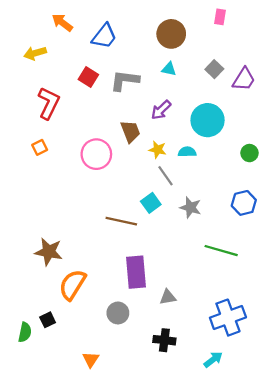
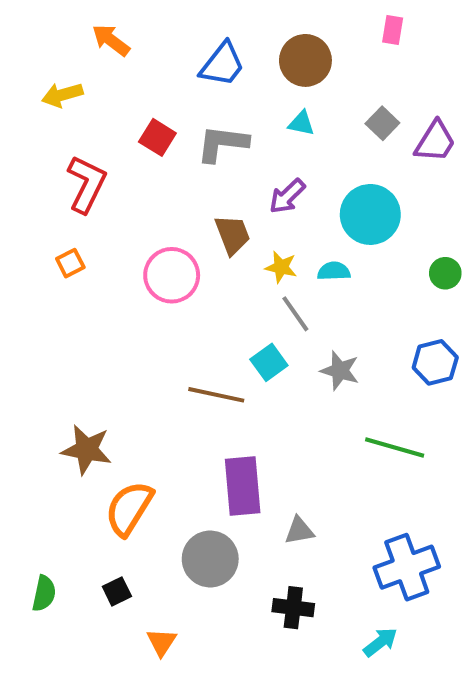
blue trapezoid: (104, 36) -> (222, 64), moved
gray circle: (118, 313) -> (210, 559), size x1.4
black square: (48, 320) -> (117, 591), moved

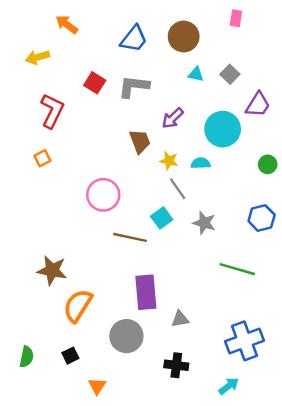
cyan triangle: (301, 123) -> (196, 74), moved
purple trapezoid: (435, 141) -> (258, 105), moved
pink circle: (172, 275) -> (103, 195), moved

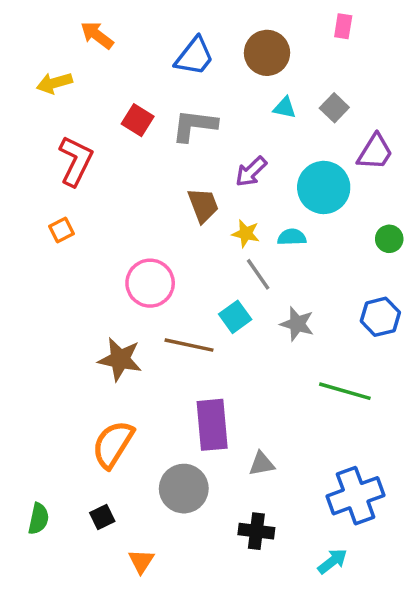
brown star: (52, 270) -> (120, 359), moved

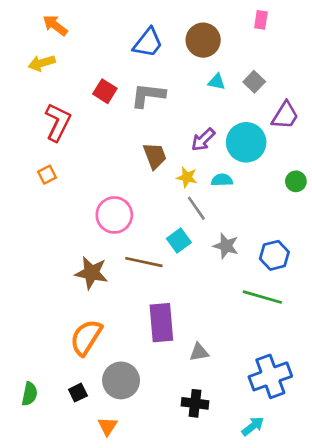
orange arrow: (97, 35) -> (55, 25), moved
purple arrow: (251, 172) -> (203, 140), moved
blue hexagon: (380, 317) -> (274, 255), moved
gray circle: (184, 489) -> (121, 380), moved

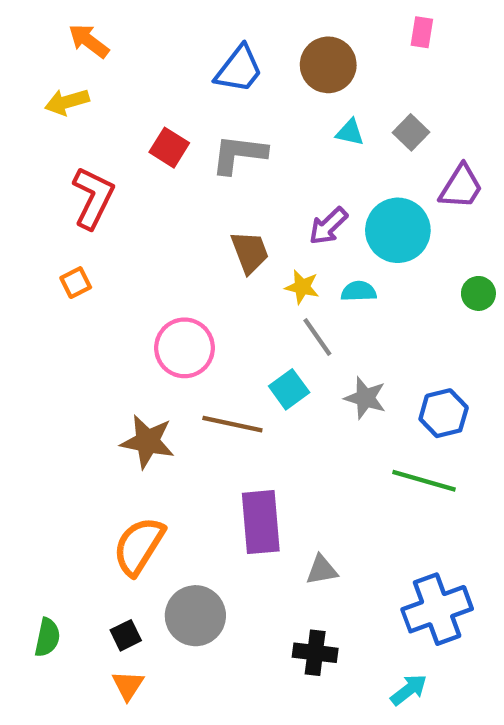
orange triangle: (108, 426) -> (128, 685), moved

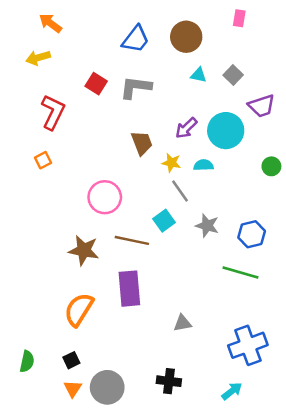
purple trapezoid: (461, 187) -> (262, 106), turned 40
purple rectangle: (261, 522) -> (129, 289), moved
gray circle: (195, 616) -> (107, 387), moved
black cross: (315, 653) -> (169, 381), moved

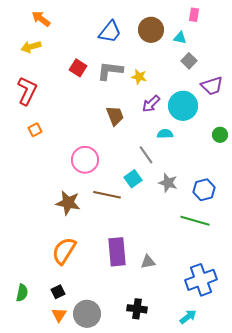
cyan triangle: (199, 75) -> (180, 38), moved
red L-shape: (53, 112) -> (27, 91), moved
yellow star: (171, 163) -> (139, 77), moved
purple rectangle: (129, 289) -> (117, 252), moved

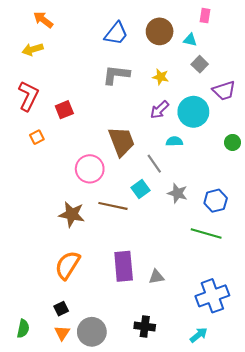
red square: (78, 68) -> (64, 110), moved, turned 36
yellow star: (139, 77) -> (161, 77), moved
brown trapezoid: (115, 116) -> (121, 141), moved, size x1.4
green semicircle: (22, 293) -> (23, 329), moved

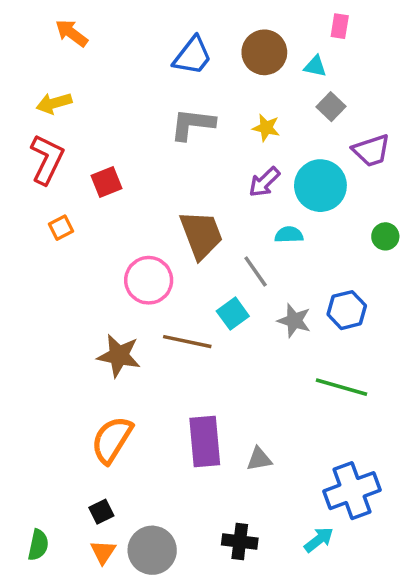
yellow arrow: (33, 49) -> (54, 103), moved
blue hexagon: (216, 201) -> (347, 310), moved
cyan arrow: (199, 335) -> (319, 540), moved

